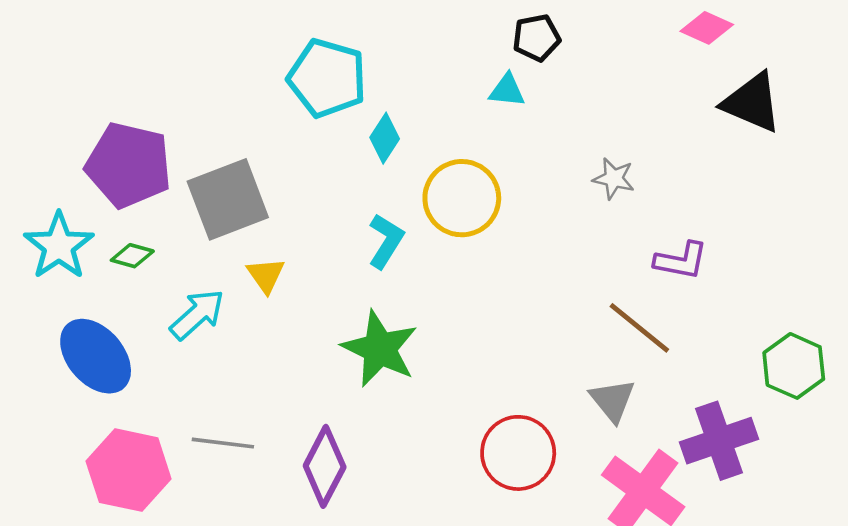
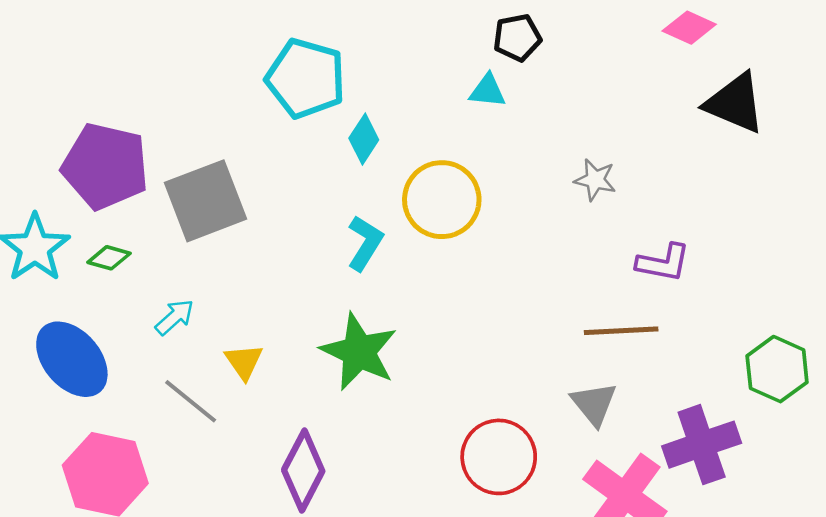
yellow triangle: (266, 275) -> (244, 362), moved
cyan arrow: (197, 314) -> (175, 317), size x0.7
brown line: (639, 328) -> (621, 331), turned -42
gray line: (223, 443) -> (191, 401), moved, turned 32

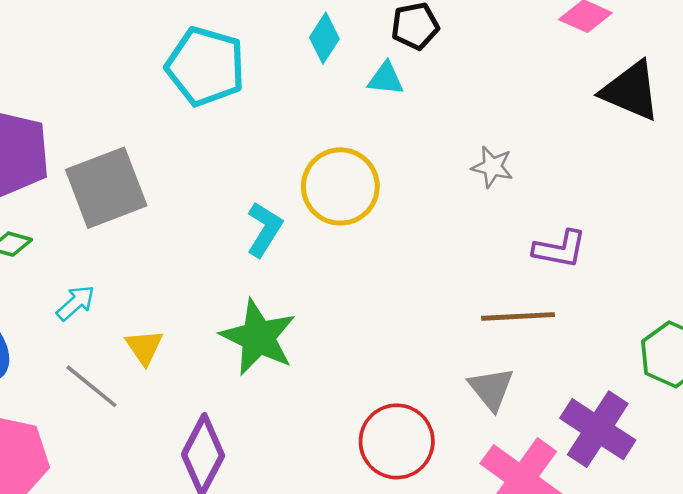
cyan diamond: (364, 139) -> (324, 38), moved
purple cross: (702, 445) -> (598, 429), turned -38

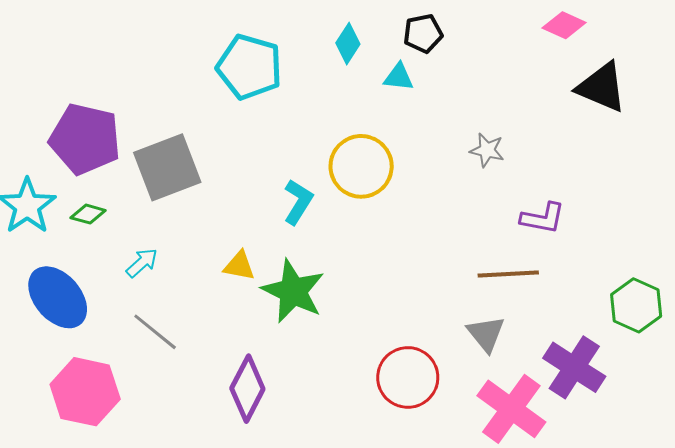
yellow triangle: (144, 347) -> (239, 266), moved, turned -44

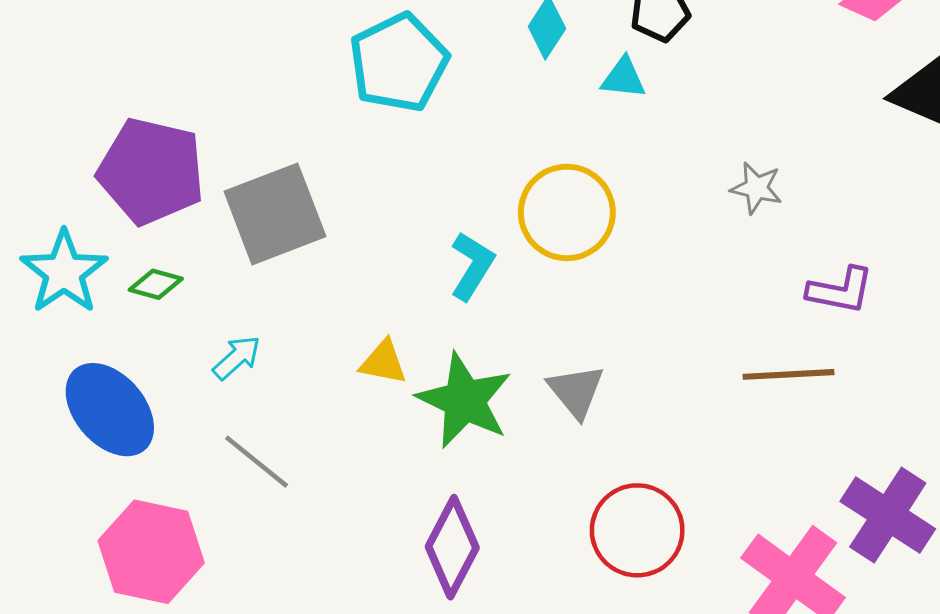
cyan pentagon: (249, 67) -> (399, 63), turned 30
gray triangle: (486, 334) -> (576, 391), moved
purple diamond: (247, 389) -> (452, 547), moved

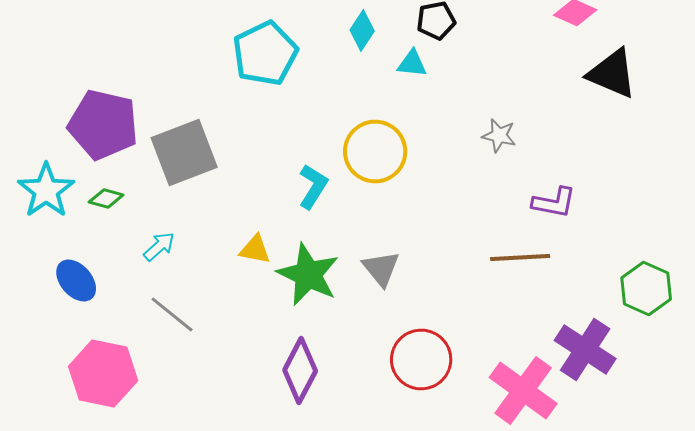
blue ellipse: (110, 410) -> (76, 280), size x0.7

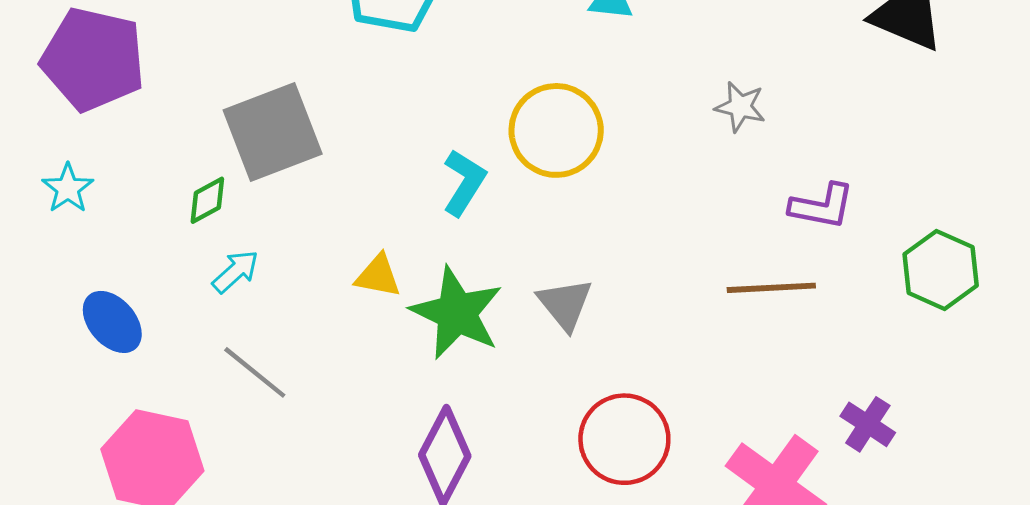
purple pentagon: (103, 124) -> (93, 59), moved
cyan star: (46, 190) -> (68, 188), size x0.6
green diamond: (106, 198) -> (207, 200), moved, turned -44
green hexagon: (646, 288) -> (941, 270), moved
purple cross: (585, 350) -> (868, 424), size x0.6

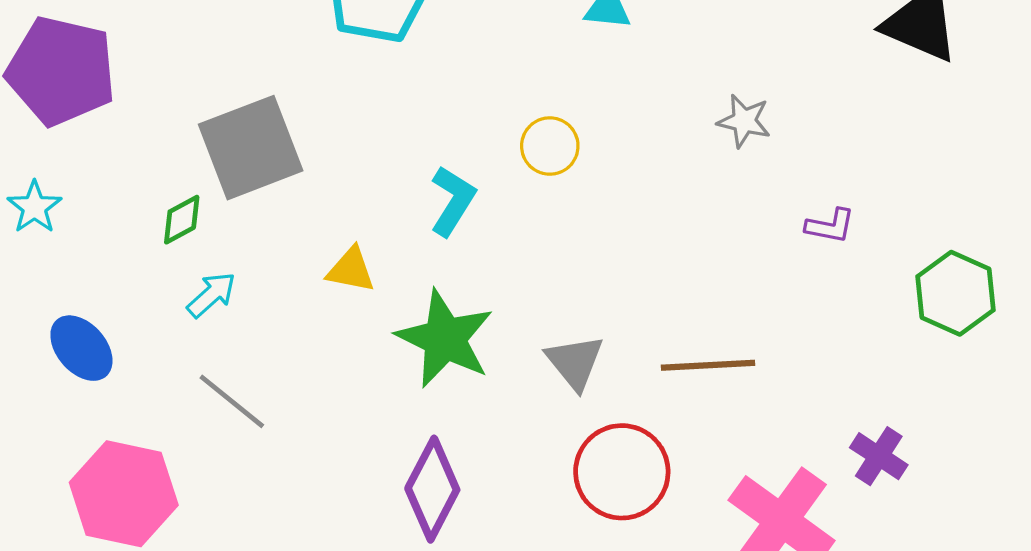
yellow circle: (556, 130) -> (550, 146), size x0.6
purple L-shape: (822, 206) -> (830, 226), size x0.7
yellow triangle: (378, 276) -> (351, 270), moved
brown line: (771, 288) -> (708, 365), moved
gray triangle: (565, 304) -> (575, 362), moved

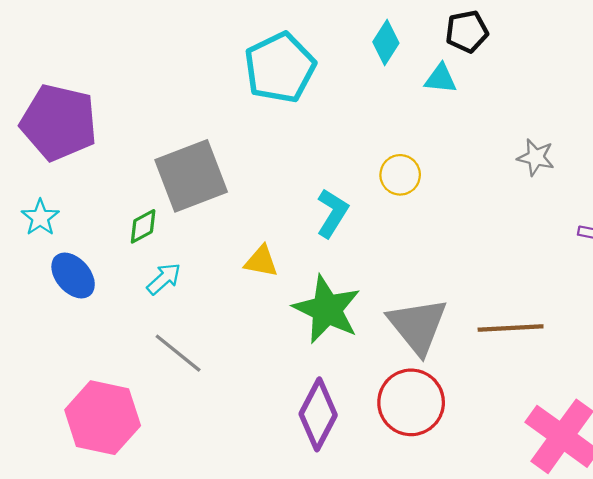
blue ellipse: (81, 348) -> (73, 275), moved
gray triangle: (575, 362) -> (418, 326), size x1.5
red circle: (622, 472) -> (411, 402), moved

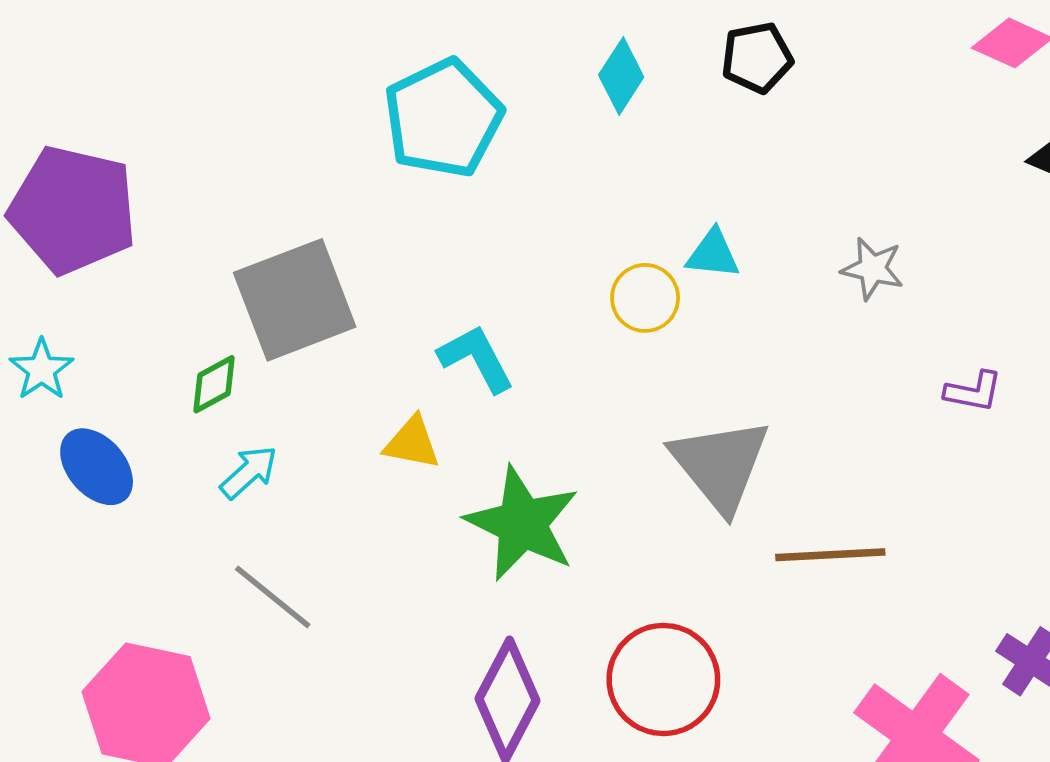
cyan triangle: (441, 79) -> (713, 254), moved
cyan L-shape: (332, 213) -> (476, 358), moved, turned -60
gray triangle: (418, 326) -> (720, 465), moved

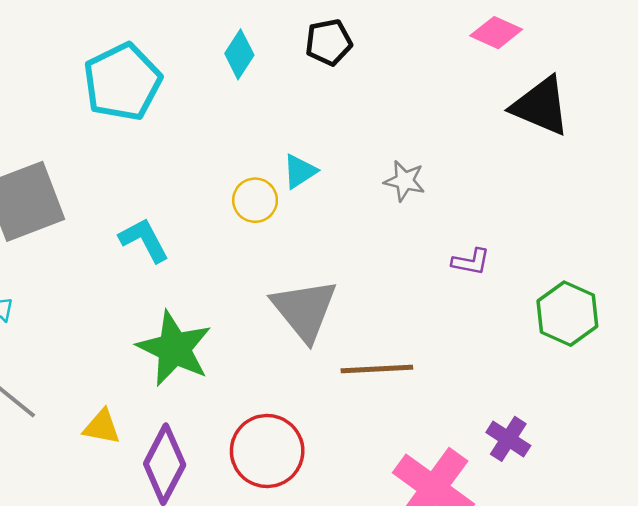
cyan triangle: (713, 254) -> (300, 171), turned -39
yellow triangle: (412, 443) -> (102, 427), moved

